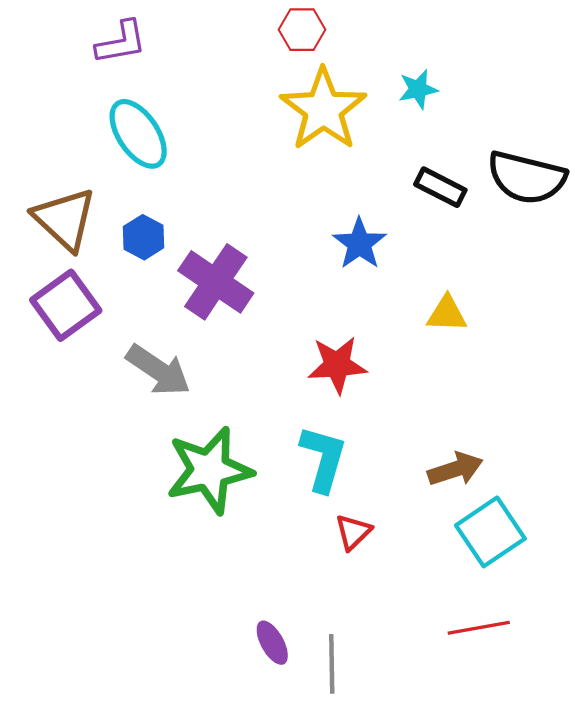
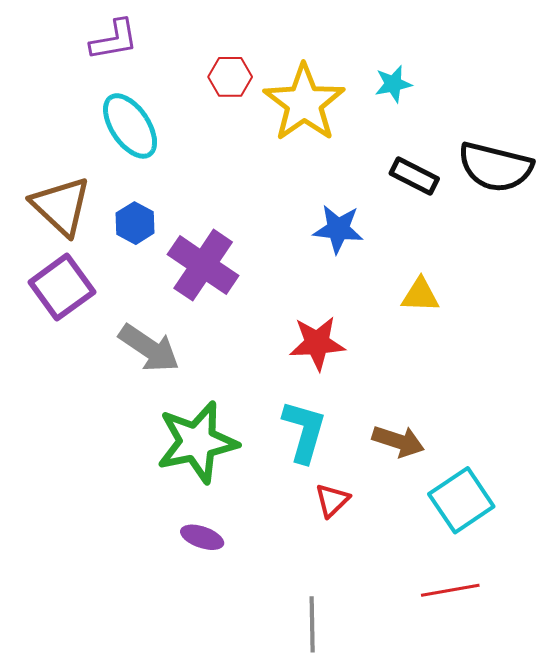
red hexagon: (302, 30) -> (230, 77), moved
blue star: (359, 244) -> (338, 229), turned -30
brown arrow: (455, 469) -> (398, 441), moved, turned 36
purple ellipse: (272, 643) -> (202, 537), moved, turned -42

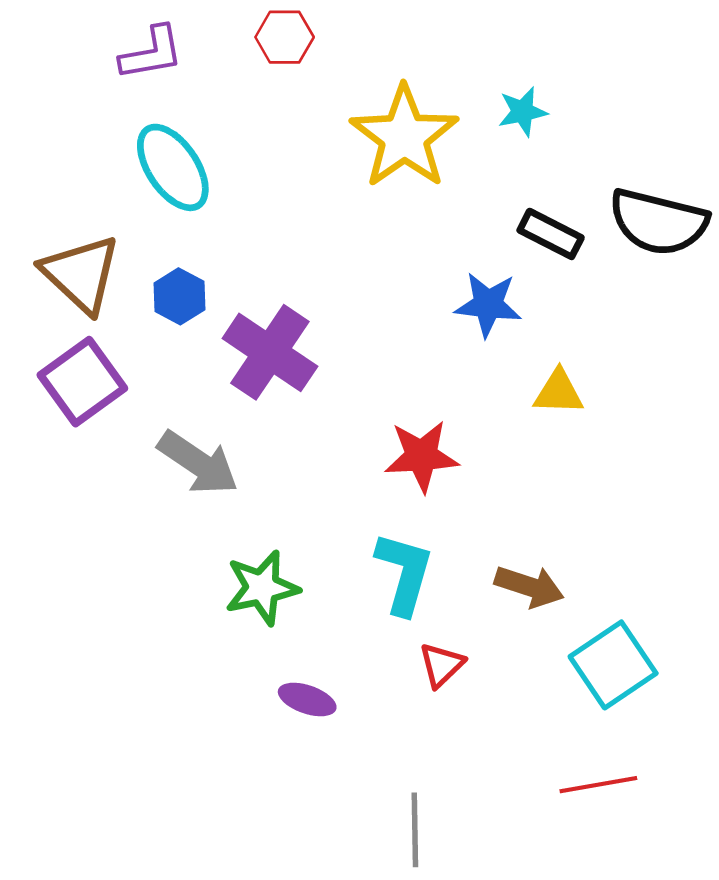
red hexagon: (230, 77) -> (285, 37), moved
blue star: (338, 229) -> (488, 304), moved
green star: (197, 442) -> (262, 588), size x0.7
purple ellipse: (202, 537) -> (307, 700), moved

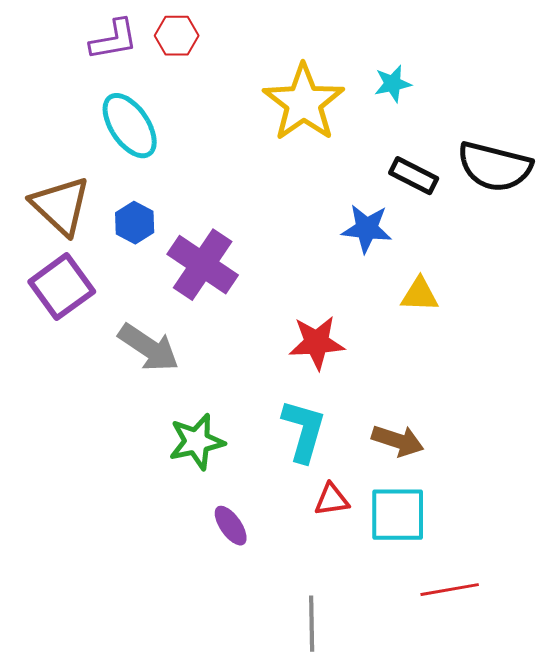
red hexagon: (285, 37) -> (177, 36), moved
red triangle: (442, 665) -> (332, 500), turned 36
cyan square: (613, 665) -> (398, 515), moved, turned 34
purple ellipse: (307, 700) -> (231, 526), turned 36

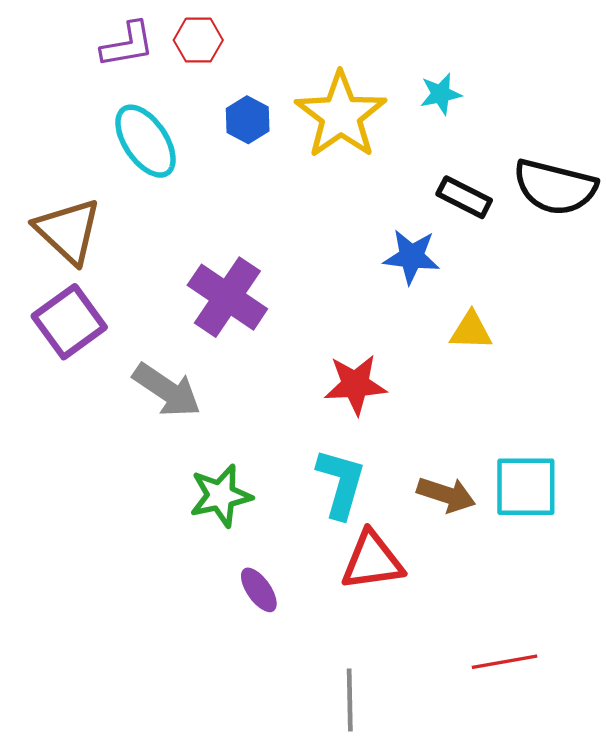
blue hexagon: (135, 223) -> (248, 120), moved
red triangle: (332, 500) -> (372, 561), size x1.6
cyan square: (398, 515) -> (526, 487), moved

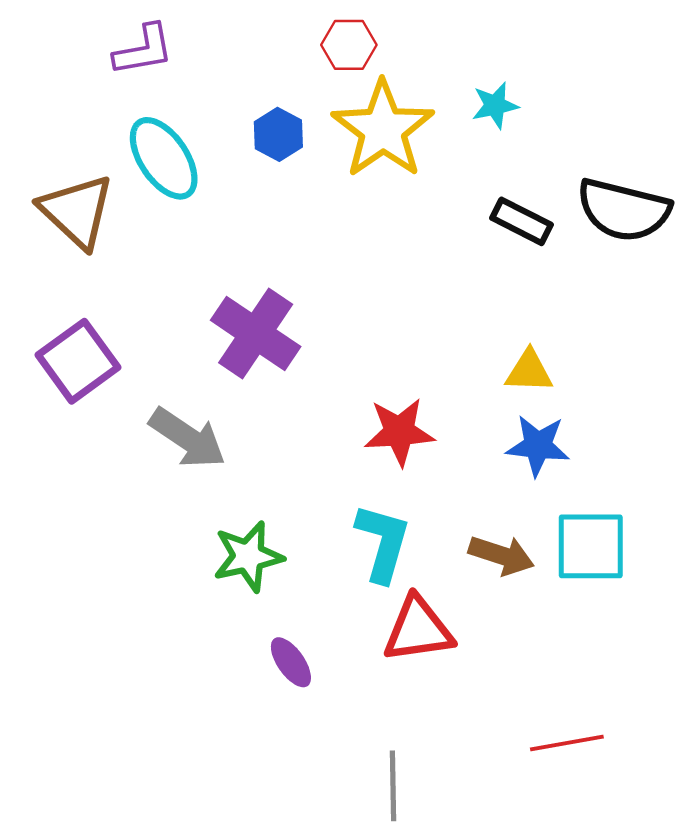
red hexagon: (198, 40) -> (349, 45), moved
brown triangle: (68, 231) -> (77, 211), moved
blue star: (411, 257) -> (538, 446), moved

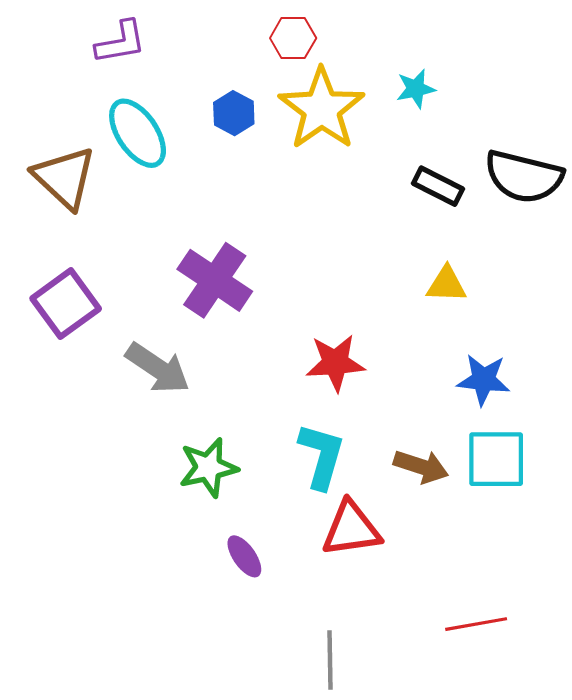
yellow triangle: (529, 371) -> (446, 285), moved
blue star: (538, 446) -> (483, 380), moved

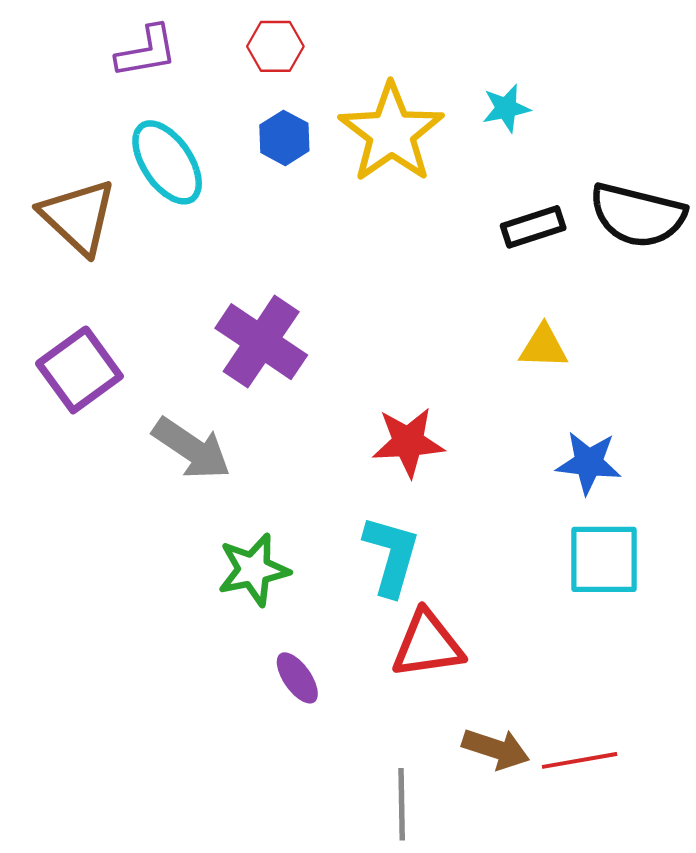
red hexagon: (293, 38) -> (275, 46), moved
black rectangle: (438, 186) -> (533, 227), turned -45
brown arrow: (421, 466) -> (496, 749), moved

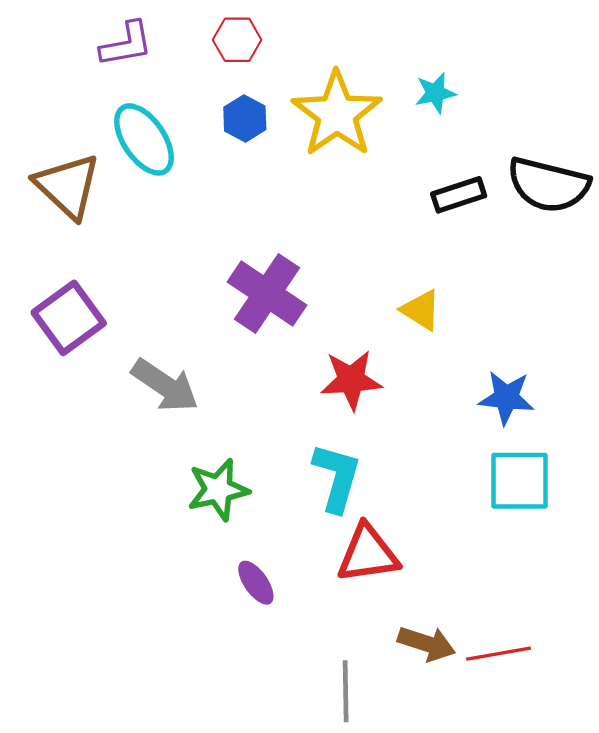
purple cross: (261, 342) -> (267, 293), moved
yellow triangle: (543, 347) -> (421, 310), moved, turned 30

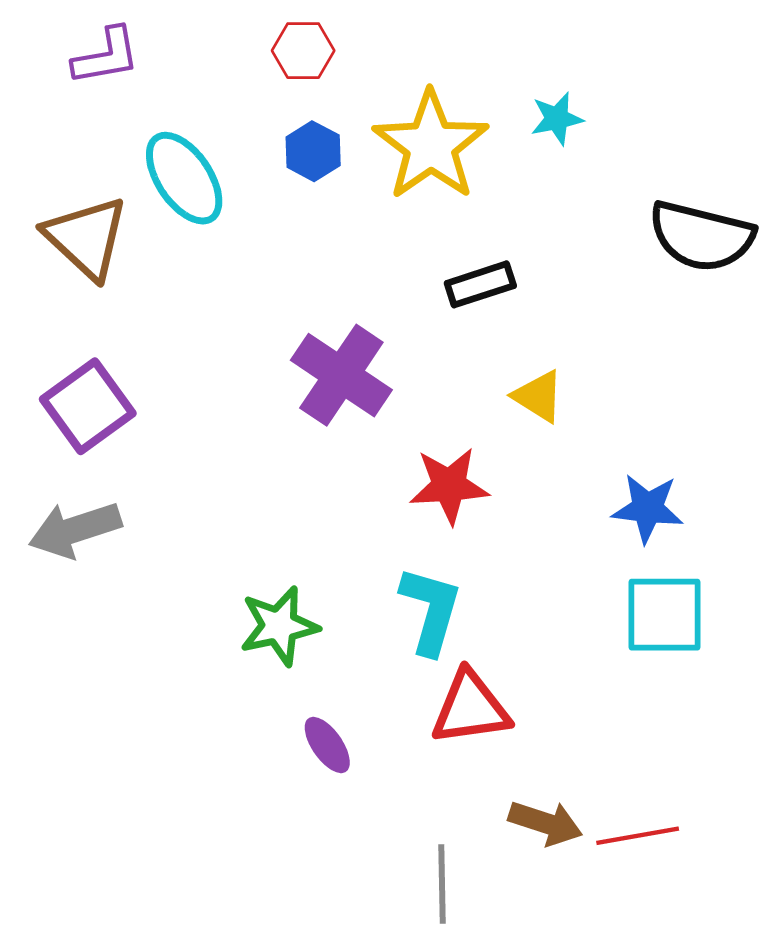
purple L-shape: (126, 44) -> (106, 56), moved
black rectangle: (459, 195) -> (480, 284), moved
gray arrow: (165, 385) -> (75, 530), moved, turned 128

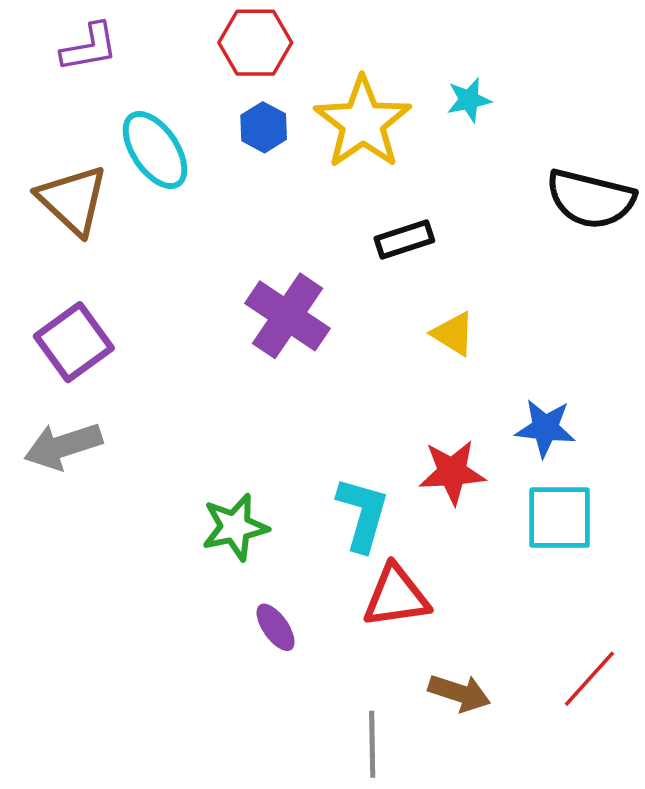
red hexagon: (303, 51) -> (255, 43), size x1.4
red star: (449, 486) -> (452, 472), moved
red line: (638, 836) -> (589, 679), moved, turned -38

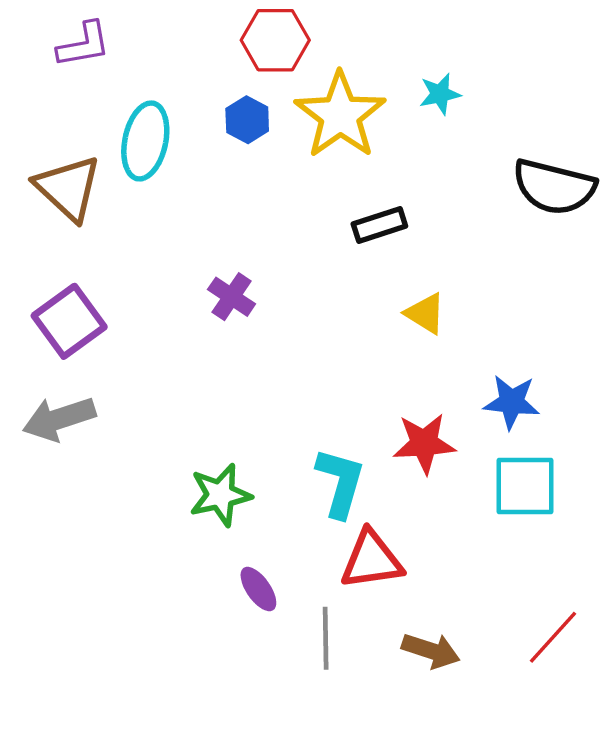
red hexagon: (255, 43) -> (275, 40), moved
cyan ellipse: (155, 150) -> (145, 141), turned 46
purple cross: (287, 316) -> (232, 297), moved, size x0.6
gray line: (372, 744) -> (326, 638), moved

